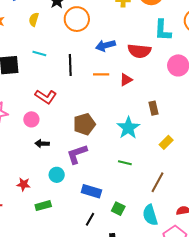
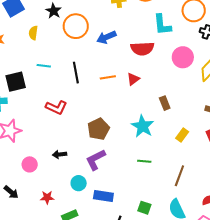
blue arrow: (105, 45) -> (106, 37), moved
pink circle: (31, 119) -> (30, 164), moved
blue rectangle: (91, 191) -> (103, 196), moved

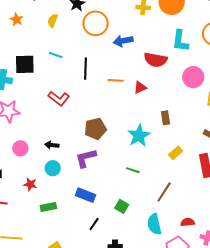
cyan circle: (79, 183) -> (53, 168), moved
green square: (144, 208) -> (122, 206), moved

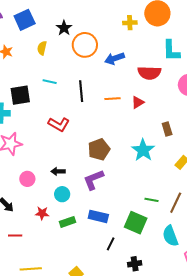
green line: (133, 170) -> (152, 200), moved
green square: (122, 206) -> (136, 223), size x1.6
green rectangle: (48, 207) -> (68, 222), moved

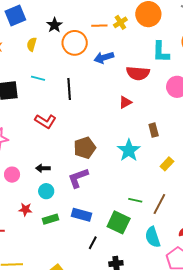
yellow cross: (130, 23) -> (120, 22), turned -32
orange line: (113, 99) -> (99, 26), moved

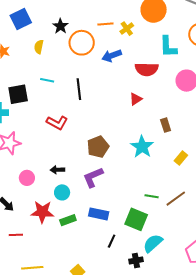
yellow cross: (120, 22) -> (127, 29), moved
brown line: (159, 204) -> (176, 199), turned 30
red star: (25, 209) -> (42, 212), size x1.6
cyan semicircle: (153, 237) -> (153, 243), moved, turned 70

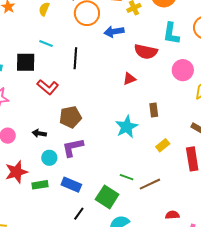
black square: (18, 94) -> (26, 62), moved
brown pentagon: (98, 147) -> (70, 117), moved
cyan circle: (62, 192) -> (49, 158), moved
red star: (42, 212) -> (16, 172), turned -30

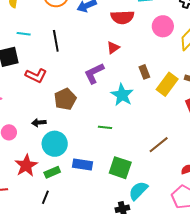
yellow rectangle: (163, 145) -> (167, 84), moved, size x1.6
purple L-shape: (73, 147) -> (94, 73), moved
cyan circle: (49, 158) -> (55, 144), size x1.6
green line: (127, 177) -> (105, 127), moved
black line: (79, 214) -> (45, 197), moved

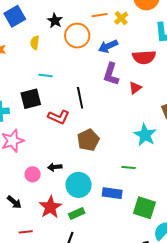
black line: (56, 41) -> (80, 98), moved
purple L-shape: (94, 73) -> (111, 74), moved, turned -45
black arrow: (39, 123) -> (55, 167), moved
blue rectangle: (82, 164) -> (112, 193), moved

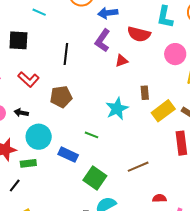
cyan line: (46, 75) -> (39, 12), moved
red L-shape: (59, 117) -> (28, 79), moved

